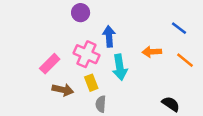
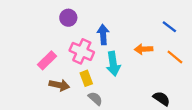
purple circle: (81, 13) -> (68, 18), moved
gray semicircle: (101, 104) -> (95, 99), turned 128

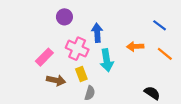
gray semicircle: (95, 99) -> (90, 93), turned 64

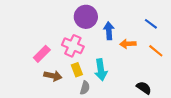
purple circle: (64, 17) -> (86, 17), moved, size x1.5
blue arrow: (97, 33) -> (109, 31), moved
cyan arrow: (107, 60) -> (101, 70), moved

